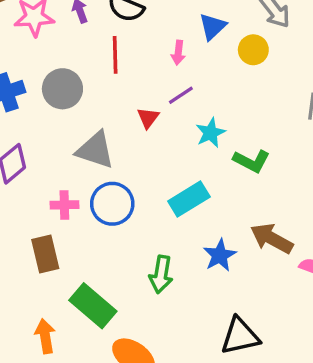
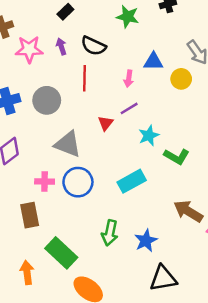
blue triangle: (213, 27) -> (153, 61), turned 42
blue star: (220, 255) -> (146, 241), moved

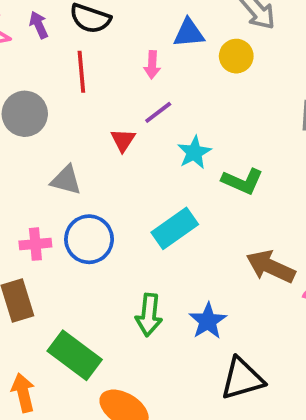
gray triangle: (68, 144) -> (66, 180), size x0.7

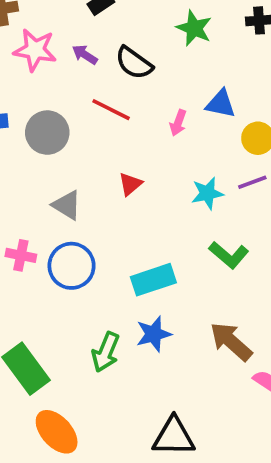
purple arrow: (39, 25) -> (85, 55), turned -50
red line: (81, 72) -> (111, 110), turned -75
purple line: (158, 112) -> (252, 182), moved
cyan star: (194, 152) -> (207, 193), moved
blue star: (208, 321) -> (154, 334), moved

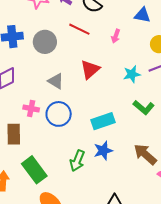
blue triangle: (221, 104) -> (142, 15), moved
red triangle: (130, 184) -> (90, 69), size x1.5

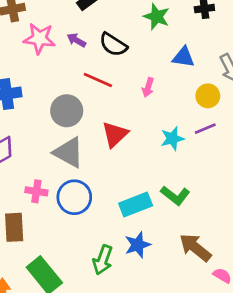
gray circle: (45, 42) -> (67, 111), moved
gray triangle: (56, 81) -> (69, 152), size x1.4
green L-shape: (144, 108) -> (175, 195), moved

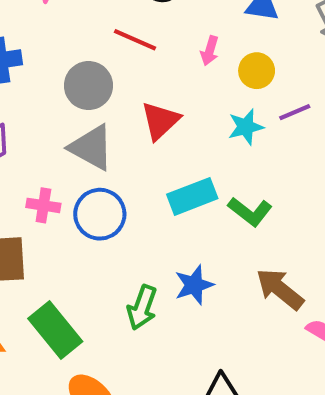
yellow circle: (208, 96) -> (257, 71), moved
cyan rectangle: (136, 205) -> (192, 196), moved

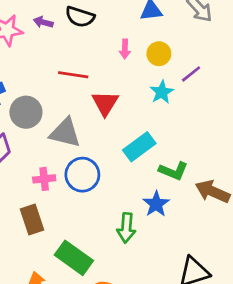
red line: (135, 40) -> (73, 75), moved
gray circle: (88, 86) -> (26, 112), moved
green L-shape: (250, 212) -> (173, 171), moved

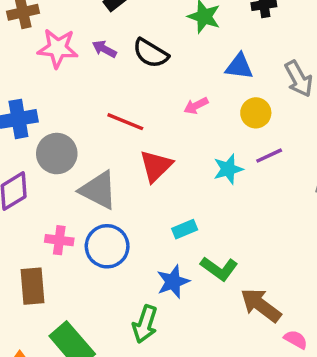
pink arrow: (125, 49) -> (196, 106), turned 48
yellow circle: (159, 54) -> (256, 113), moved
cyan rectangle: (139, 147) -> (185, 229), size x0.6
blue star: (156, 204) -> (173, 282), moved

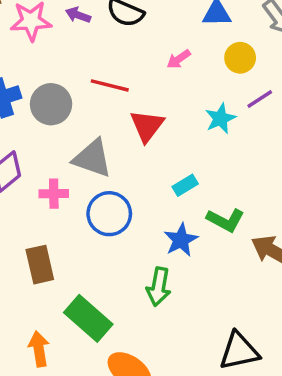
gray circle: (57, 154) -> (51, 104), moved
pink cross: (59, 240) -> (54, 194), moved

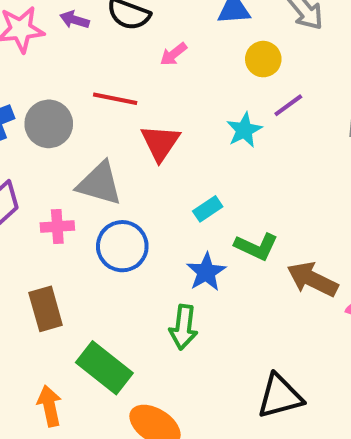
pink arrow: (179, 59) -> (173, 54), moved

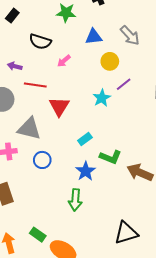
purple arrow: (75, 20) -> (15, 66), moved
blue circle: (122, 246) -> (42, 160), size x0.7
green rectangle: (104, 368) -> (38, 235), moved, size x0.6

